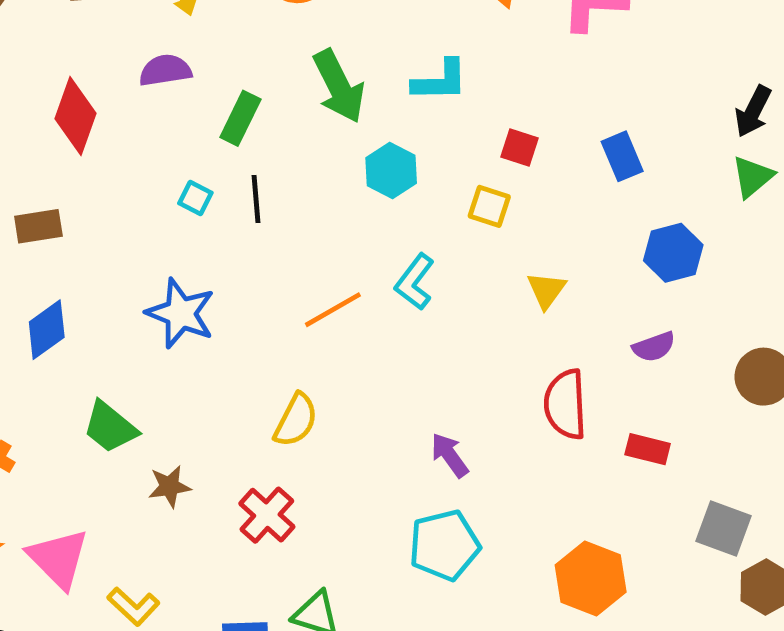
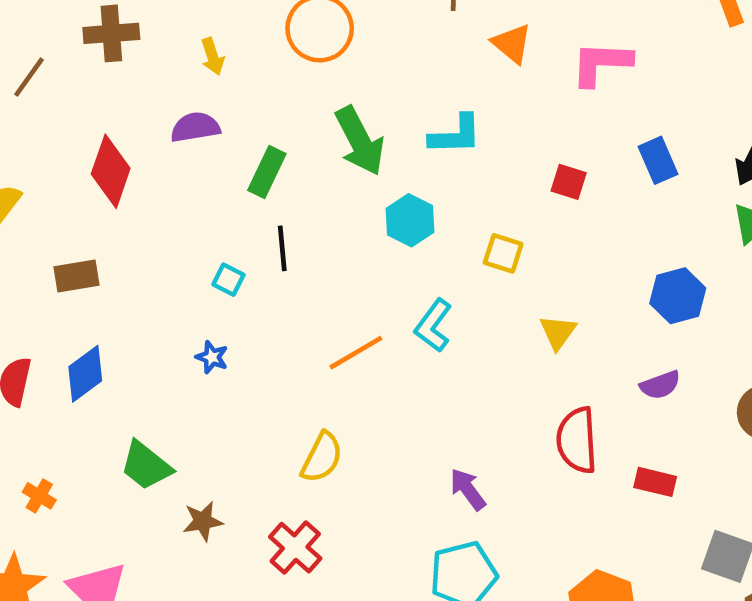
red square: (520, 148) -> (569, 182), moved
blue rectangle: (622, 156) -> (658, 160), moved
cyan square: (195, 198) -> (228, 280), moved
blue star: (181, 313) -> (212, 357), size x0.5

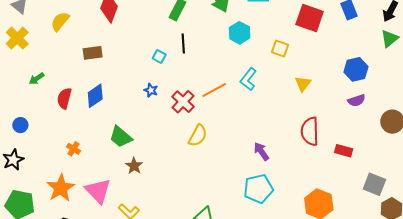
red square: (569, 182) -> (310, 18), size x1.8
purple semicircle: (660, 385) -> (356, 100), moved
brown star: (203, 521) -> (134, 166), moved, turned -30
red cross: (295, 548) -> (183, 102), moved

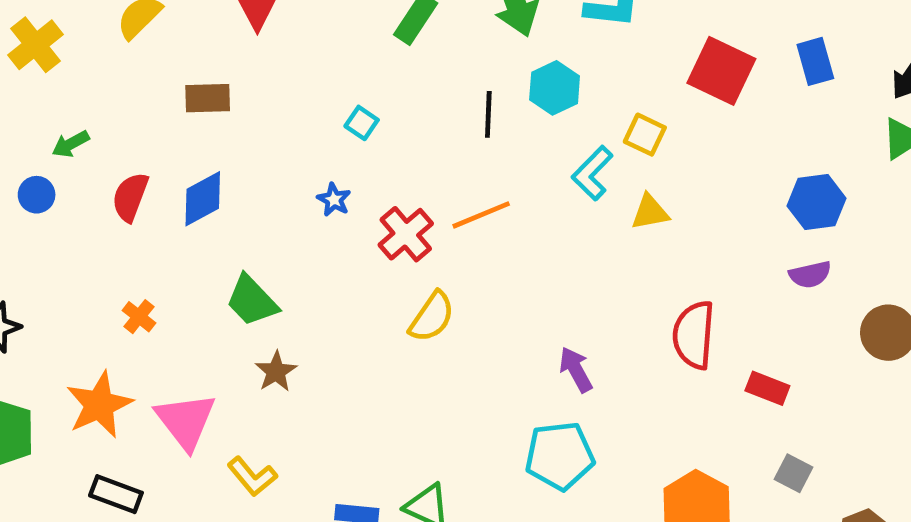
black line: (183, 43) -> (488, 114), moved
cyan L-shape: (248, 79) -> (592, 173), moved
yellow triangle: (303, 84) -> (650, 212), moved, turned 36
blue circle: (20, 125) -> (37, 195), moved
gray square: (374, 184) -> (793, 473), moved, size x0.7

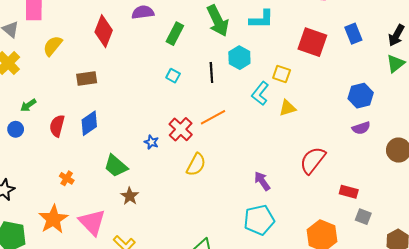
cyan square: (362, 123) -> (173, 76), moved
blue star: (334, 200) -> (151, 142), moved
red semicircle: (694, 335) -> (313, 160), turned 40
red rectangle: (767, 388) -> (349, 192), moved

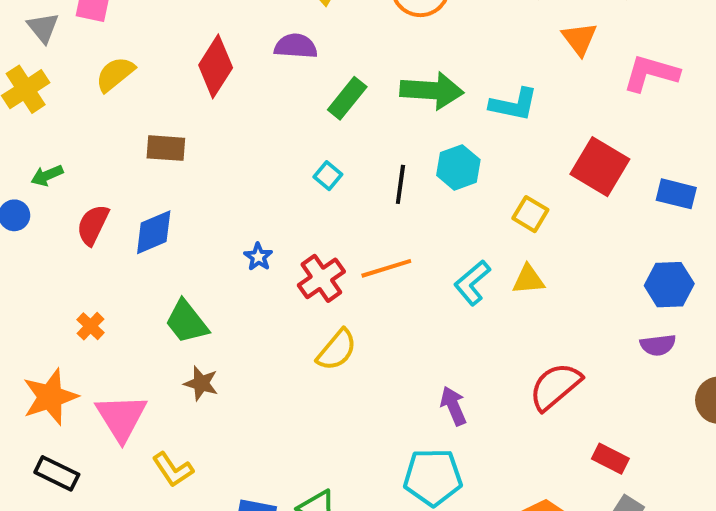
green arrow: (218, 21) -> (432, 91), turned -72
blue rectangle: (353, 34) -> (676, 194), moved, turned -66
cyan L-shape: (260, 93) -> (472, 283), moved
blue star: (151, 142) -> (258, 257), moved
brown star: (130, 196) -> (201, 383), turned -30

